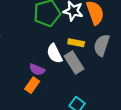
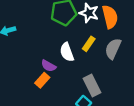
yellow rectangle: (76, 43) -> (89, 44), turned -72
gray rectangle: (74, 63) -> (92, 86), moved

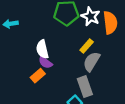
gray semicircle: (113, 49) -> (92, 62), moved
white semicircle: (67, 52) -> (42, 49), moved

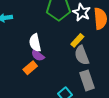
gray semicircle: (92, 62) -> (82, 55), turned -54
gray rectangle: (85, 87) -> (87, 80), moved

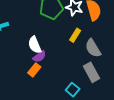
purple semicircle: (38, 55) -> (39, 57), turned -64
gray semicircle: (82, 55) -> (93, 48), moved

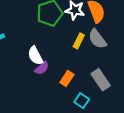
gray semicircle: (93, 48) -> (97, 39), moved
orange rectangle: (34, 70) -> (67, 79), moved

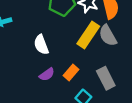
yellow rectangle: (79, 41) -> (88, 35), size x1.6
purple semicircle: (42, 68) -> (47, 74), moved

